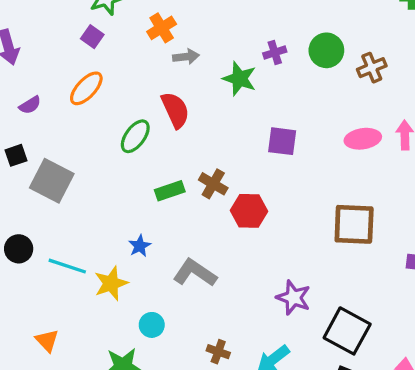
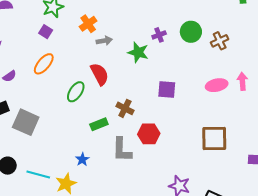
brown cross: (213, 184) -> (125, 108), moved
gray L-shape: (195, 273) -> (122, 150), moved, turned -120

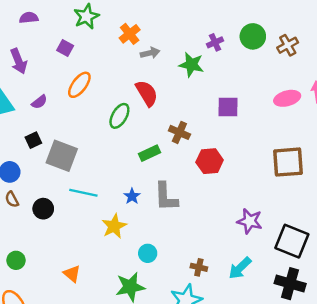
purple square: (46, 32) -> (65, 48), moved
gray L-shape: (122, 150) -> (166, 197), moved
cyan line: (38, 174) -> (83, 193), moved

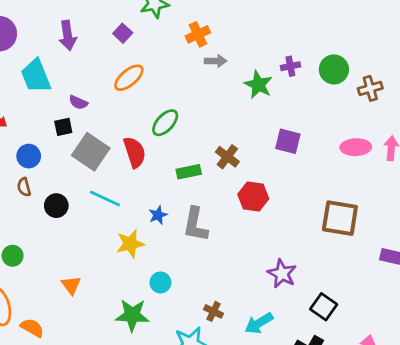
red semicircle: (147, 93) -> (135, 152), moved
purple semicircle: (39, 102) -> (78, 102), moved, turned 49
black square: (292, 241) -> (324, 307), size x0.7

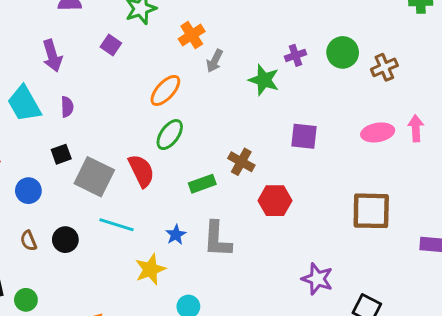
gray arrow: (216, 61) -> (215, 61), turned 125
orange ellipse: (129, 78) -> (165, 90), moved
purple semicircle: (78, 102) -> (67, 107), moved, turned -108
brown semicircle: (24, 187) -> (29, 241), moved

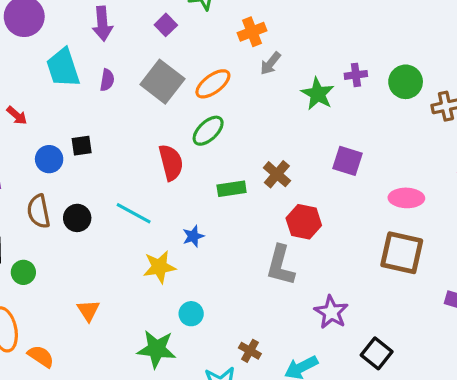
pink ellipse: (378, 132) -> (406, 198), moved
black square: (61, 154) -> (82, 146), moved
gray square: (94, 177) -> (162, 82), moved
gray L-shape: (217, 239) -> (280, 265), moved
brown semicircle: (29, 241) -> (39, 211), size x1.5

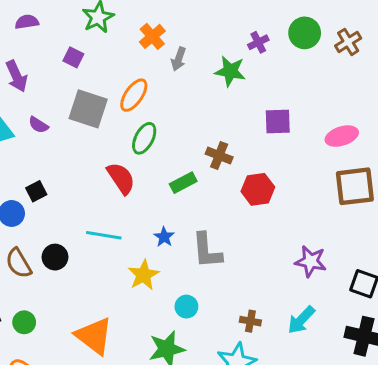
purple semicircle: (107, 80) -> (38, 125), turned 132
gray L-shape: (280, 265) -> (207, 251), moved
orange triangle: (88, 310) -> (94, 336), size x1.8

